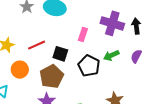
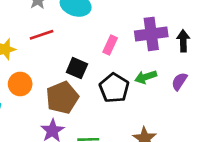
purple cross: (112, 23) -> (151, 34), turned -30
red line: (37, 45) -> (42, 35), moved

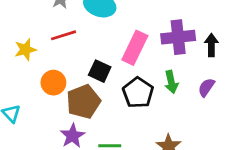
pink rectangle: (110, 45) -> (135, 48), size x1.6
green arrow: (146, 77) -> (171, 82), turned -85
orange circle: (20, 84) -> (53, 83), moved

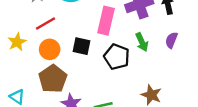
orange circle: (53, 83) -> (50, 49), moved
brown pentagon: (84, 102) -> (53, 79), moved

